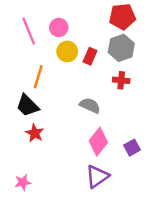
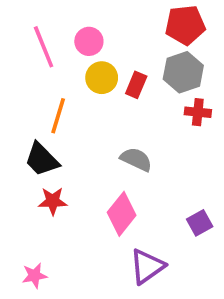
red cross: (121, 80) -> (198, 112), moved
red star: (35, 133) -> (53, 201), turned -30
pink diamond: (98, 142) -> (122, 214), moved

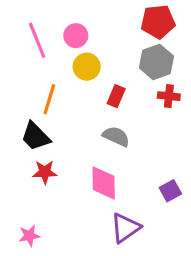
red rectangle: (136, 85) -> (116, 96), moved
pink diamond: (122, 214) -> (104, 183), turned -39

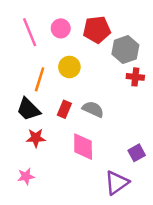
red pentagon: (158, 22) -> (97, 30), moved
yellow circle: (87, 67) -> (69, 67), moved
red rectangle: (116, 96) -> (64, 109), moved
purple triangle: (125, 228) -> (117, 183), moved
pink star: (29, 236) -> (26, 176), moved

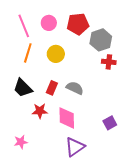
orange line: (40, 79) -> (28, 53), moved
red star: (36, 138) -> (40, 111), moved
purple triangle: (117, 183) -> (75, 147), moved

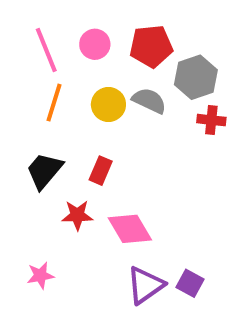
black trapezoid: (23, 88) -> (44, 171), turned 85
gray semicircle: (75, 88) -> (149, 101), moved
pink diamond: (67, 118) -> (130, 229), turned -30
purple square: (110, 123) -> (190, 283), moved, turned -32

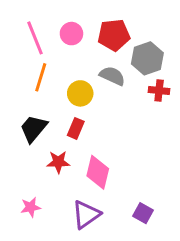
yellow circle: (108, 104) -> (80, 93), moved
pink diamond: (130, 229) -> (98, 172), turned 44
purple triangle: (145, 285) -> (86, 215), moved

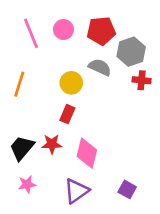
orange line: (41, 77) -> (19, 84), moved
black trapezoid: (34, 128) -> (22, 148), moved

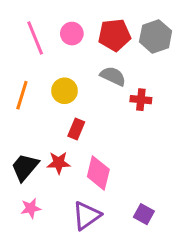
gray hexagon: (131, 52) -> (156, 36), moved
red cross: (142, 80) -> (141, 100), moved
yellow circle: (71, 83) -> (65, 91), moved

